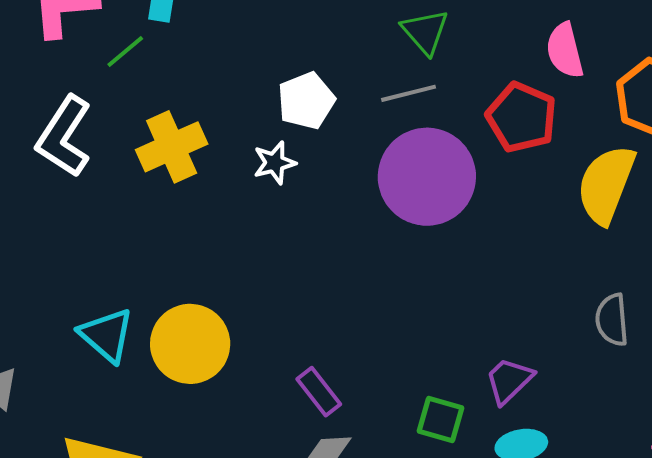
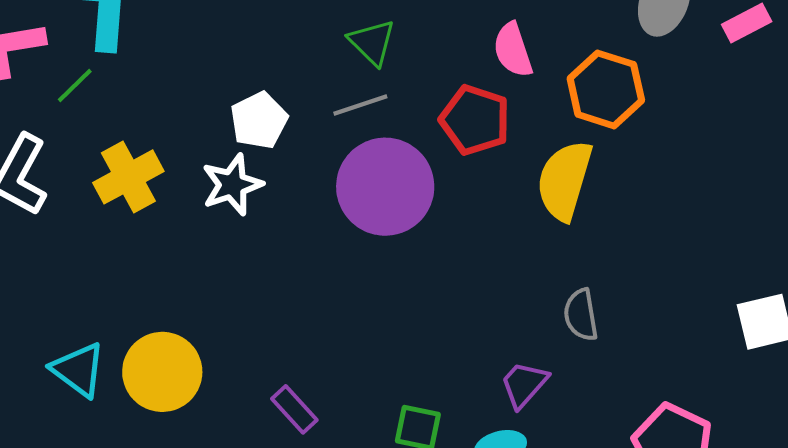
white star: (274, 163) -> (232, 185), size x1.4
purple trapezoid: (509, 380) -> (524, 384), moved

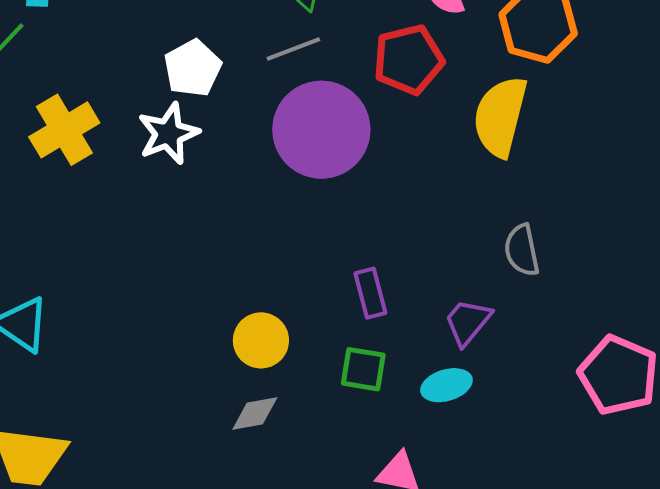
red pentagon: (475, 120) -> (409, 60), turned -30
yellow circle: (162, 372) -> (261, 340), moved, size x0.7
purple rectangle: (294, 409) -> (370, 293), moved, turned 30

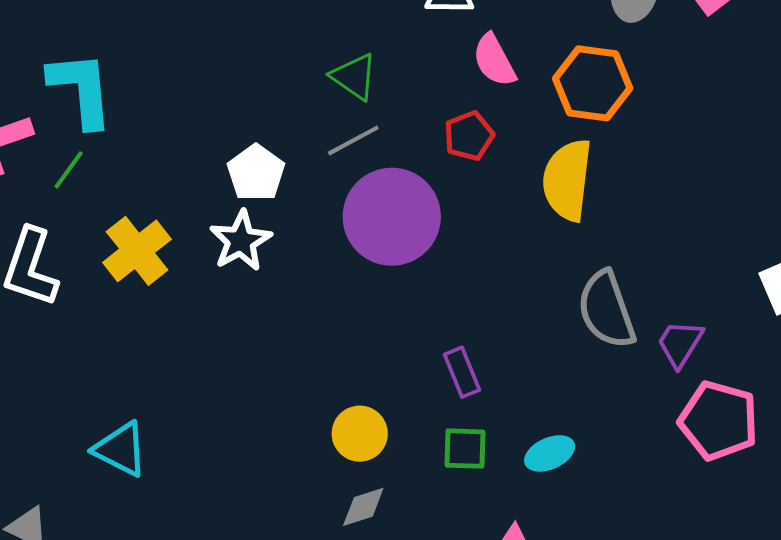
red pentagon: (409, 60) -> (469, 136), size x0.7
gray semicircle: (522, 250) -> (606, 310), size x1.5
purple trapezoid: (468, 322) -> (680, 343), moved

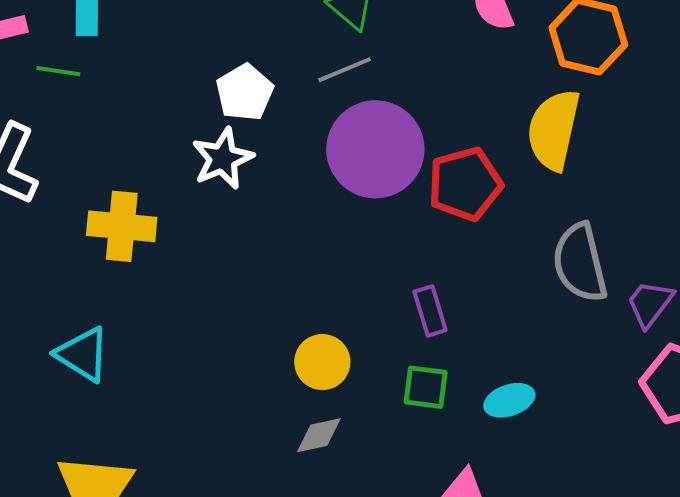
red pentagon: (469, 136) -> (465, 184), moved, size x1.5
green line: (69, 170) -> (58, 71), turned 57
yellow cross: (137, 251) -> (122, 226), moved, turned 38

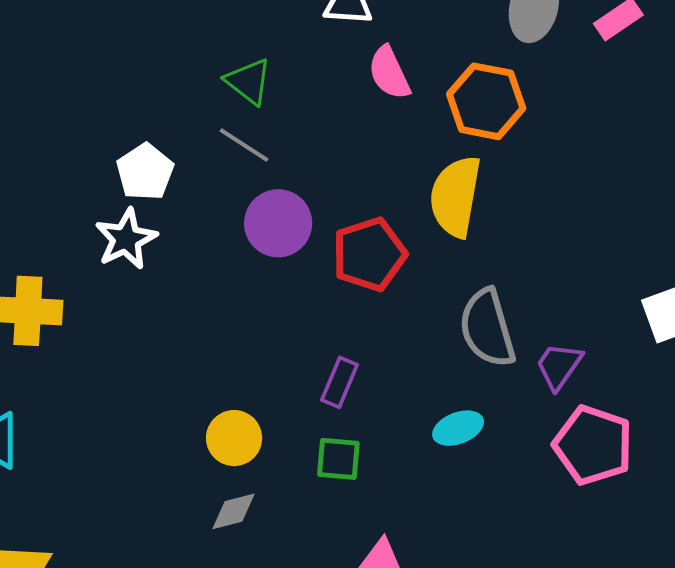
gray line: (345, 70) -> (244, 145), turned 58
purple circle: (375, 149) -> (278, 223), size x0.7
purple rectangle: (430, 311) -> (340, 382), turned 42
cyan ellipse: (509, 400) -> (458, 428), moved

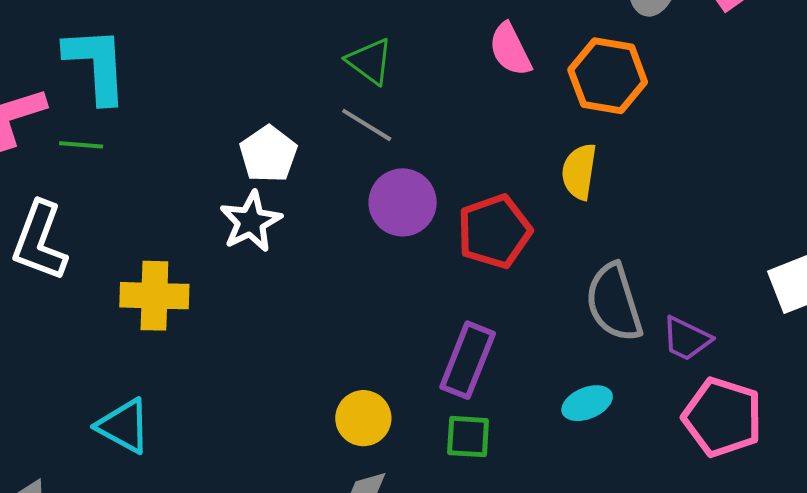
yellow semicircle: (455, 196) -> (579, 172), size x0.7
purple trapezoid: (559, 366) -> (687, 339), turned -98
purple rectangle: (340, 382) -> (468, 360), size x1.5

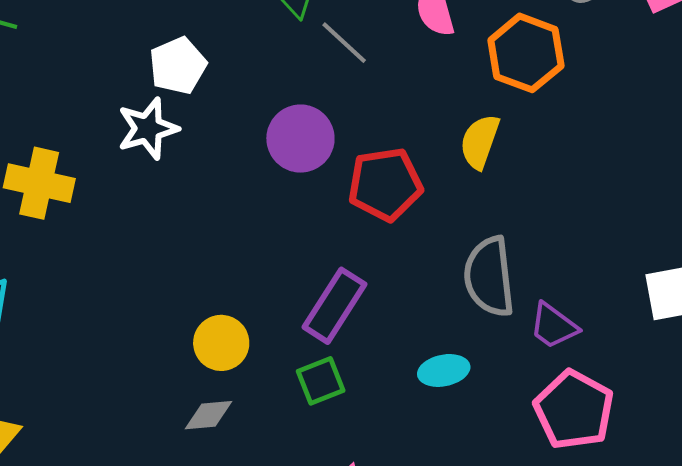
gray line: (367, 125) -> (344, 43), moved
green square: (468, 437) -> (321, 381), turned -36

